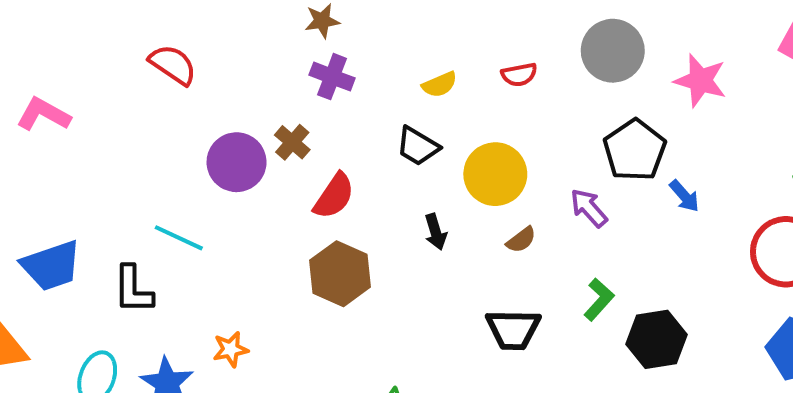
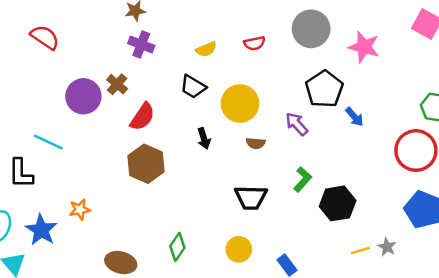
brown semicircle: (521, 240) -> (256, 143), turned 42

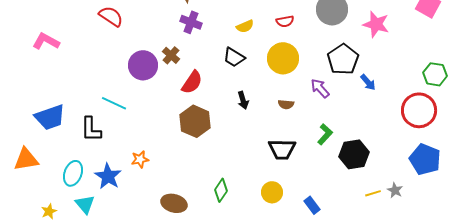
yellow circle: (240, 103) -> (283, 58), moved

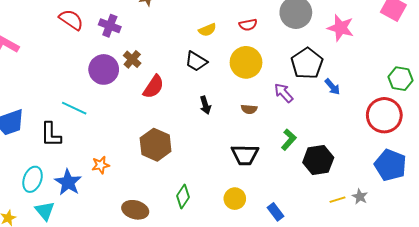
purple cross: (191, 22) -> (110, 26), moved
brown hexagon: (195, 121) -> (156, 145), moved

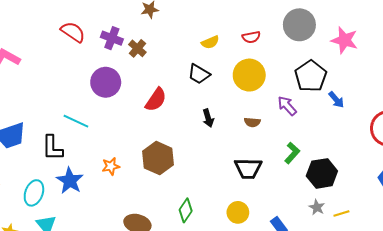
brown cross: (132, 59) -> (137, 48), moved
orange star: (101, 165) -> (111, 166), moved
blue star: (68, 182) -> (70, 181), moved
gray star: (360, 197) -> (317, 207), moved

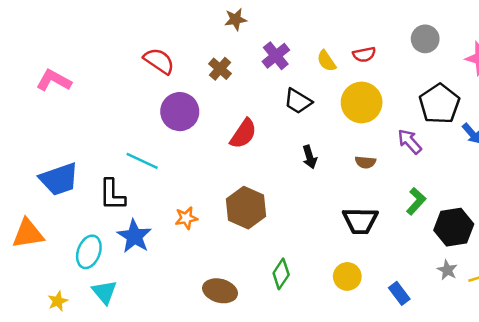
gray circle: (299, 25) -> (425, 39), size x0.7
red semicircle: (73, 32) -> (159, 61), moved
purple cross: (112, 38) -> (276, 56), moved, turned 30
yellow semicircle: (210, 42) -> (326, 61), moved, turned 78

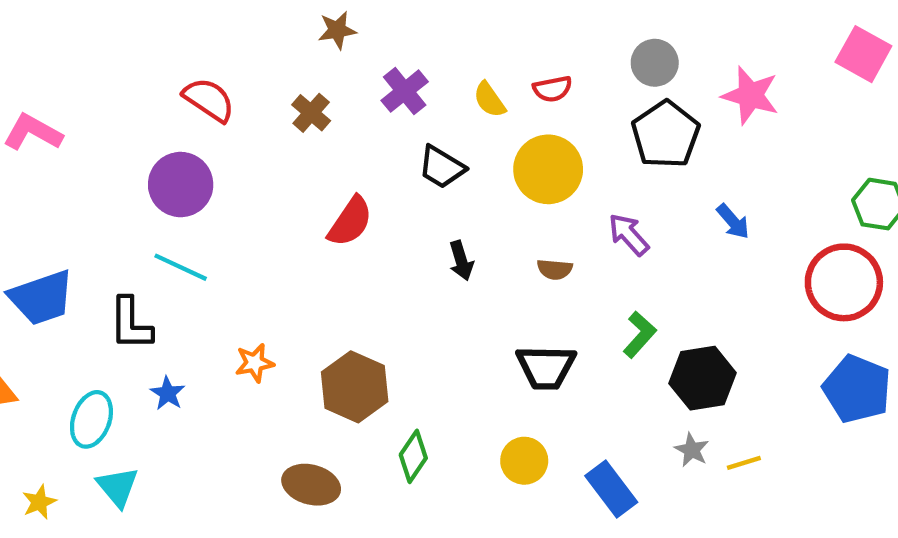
black pentagon: (439, 104) -> (666, 135), moved
purple circle: (180, 112) -> (181, 185), moved
brown hexagon: (246, 208) -> (355, 387), moved
blue star: (134, 236) -> (168, 393), size x0.6
blue rectangle: (399, 293) -> (611, 489), size x1.4

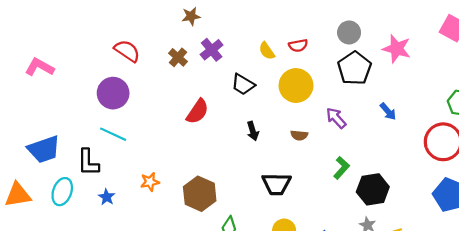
purple cross: (405, 91) -> (212, 50), moved
black trapezoid: (546, 367) -> (277, 184), moved
cyan ellipse: (91, 419) -> (62, 192), moved

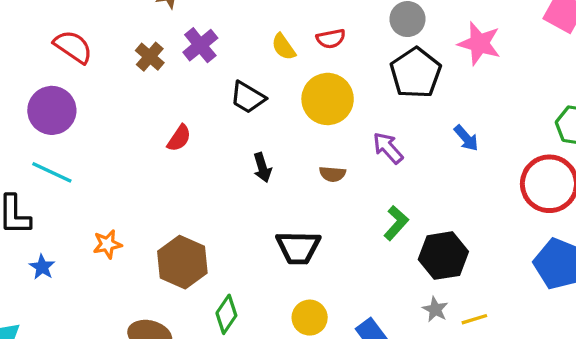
red semicircle: (198, 111) -> (179, 138), size x0.7

